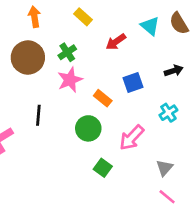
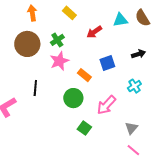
cyan triangle: (150, 26) -> (120, 20), turned -49

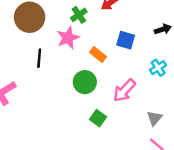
green cross: (57, 40) -> (79, 15), moved
blue square: (107, 63) -> (126, 40), turned 35
black line: (35, 88) -> (39, 58), moved

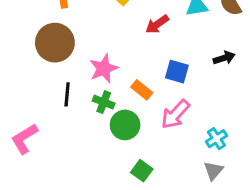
green cross: (79, 15) -> (104, 102), moved, turned -35
cyan cross: (158, 68) -> (216, 139), moved
pink arrow: (124, 91) -> (175, 114), moved

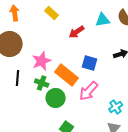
orange rectangle: (142, 90) -> (67, 75), size x1.6

